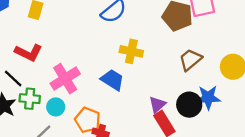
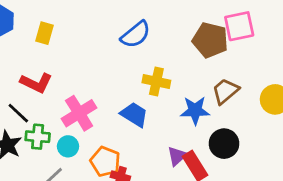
blue star: (208, 97) -> (195, 110), moved
purple triangle: (157, 105) -> (177, 156), moved

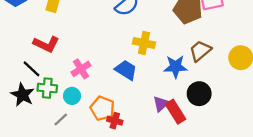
pink cross: (79, 113) -> (81, 69), size x0.7

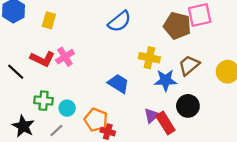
yellow cross: (144, 43) -> (149, 58), moved
black line: (32, 69) -> (16, 72), moved
pink cross: (81, 69) -> (65, 57), moved
black star: (23, 95) -> (23, 126), moved

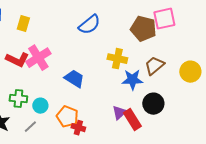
pink cross: (65, 57) -> (38, 58), size x1.4
blue trapezoid: (118, 83) -> (74, 79), moved

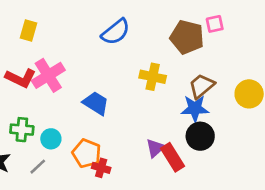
pink square: (164, 19) -> (215, 24), size x0.6
blue star: (132, 80) -> (195, 108), moved

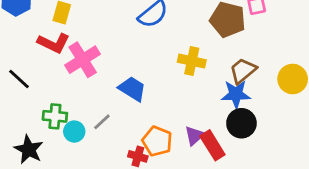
red L-shape: (21, 78) -> (54, 43), moved
cyan circle: (51, 139) -> (74, 132), moved
orange pentagon: (87, 153) -> (157, 141), moved
gray line: (38, 167) -> (102, 122), moved

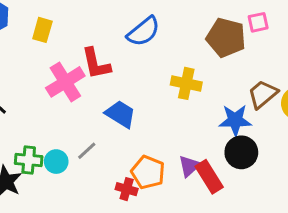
red L-shape: (54, 43) -> (96, 64), moved, turned 52
brown trapezoid: (243, 71) -> (263, 94), moved
green cross: (55, 116) -> (29, 160), moved

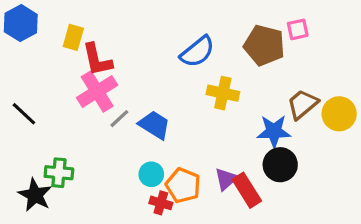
blue semicircle: (143, 31) -> (197, 52), moved
red L-shape: (96, 64) -> (97, 60), moved
gray line: (87, 151) -> (119, 119), moved
cyan circle: (56, 162) -> (151, 174), moved

